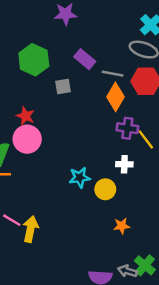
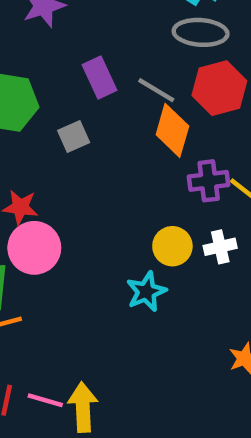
purple rectangle: (85, 59) -> (100, 77), turned 40
gray line: (113, 74) -> (156, 90), turned 35
yellow circle: (105, 189) -> (172, 246), moved

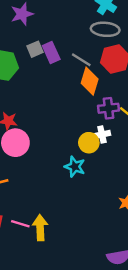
gray square: (74, 137) -> (35, 49), moved
white cross: (220, 247) -> (102, 135), moved
cyan star: (146, 292) -> (75, 167), turned -30

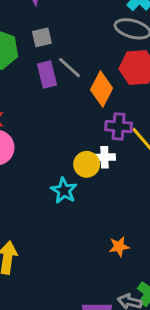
purple rectangle: (51, 53) -> (47, 75), moved
gray line: (81, 60) -> (69, 68), moved

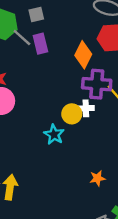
gray line: (69, 68) -> (22, 37), moved
purple cross: (119, 126) -> (97, 84), size x1.4

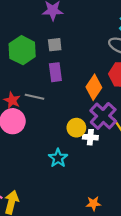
gray line: (22, 37) -> (34, 97), moved, turned -36
purple cross: (97, 84) -> (103, 116), turned 32
yellow circle: (72, 114) -> (76, 128), moved

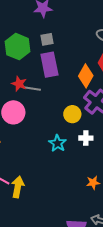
purple rectangle: (55, 72) -> (49, 65), size x1.4
red star: (12, 100) -> (19, 84), moved
white cross: (90, 137) -> (86, 138), moved

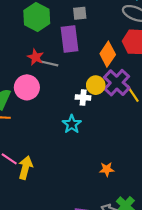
gray square: (47, 39) -> (80, 13), moved
yellow circle: (72, 114) -> (96, 85), moved
white cross: (86, 138) -> (83, 97), moved

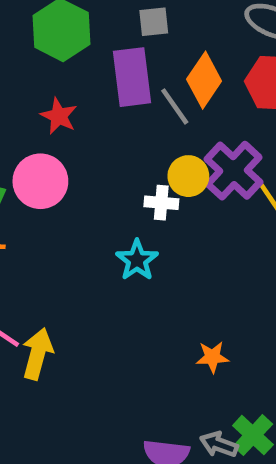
orange diamond: (108, 54) -> (204, 80), moved
gray line: (49, 63) -> (175, 106), moved, turned 42

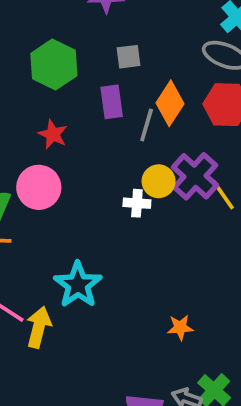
purple rectangle: (132, 77) -> (112, 102), size x0.7
gray line: (175, 106) -> (147, 125), turned 52
cyan star: (137, 260) -> (78, 285), moved, size x1.4

